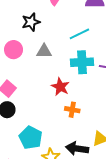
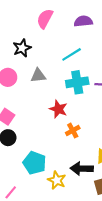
orange cross: (72, 110) -> (73, 131), turned -32

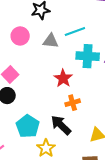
cyan line: (72, 54) -> (75, 31), moved
black arrow: (82, 169) -> (61, 125), moved, turned 30

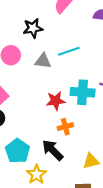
cyan cross: (88, 56) -> (83, 92), moved
red star: (63, 78) -> (56, 101), turned 30

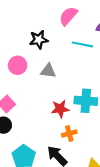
cyan line: (69, 51) -> (82, 44), moved, turned 30

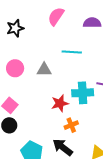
black star: (39, 40) -> (15, 28), moved
cyan line: (82, 44) -> (72, 52), moved

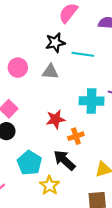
black star: (15, 28) -> (55, 43), moved
red star: (60, 103) -> (56, 119), moved

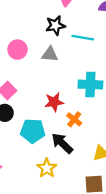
orange cross: (76, 136) -> (74, 119), turned -35
cyan pentagon: (29, 163) -> (33, 131), moved, turned -30

